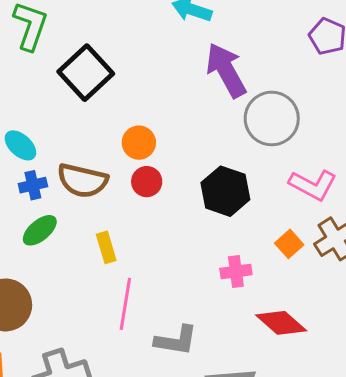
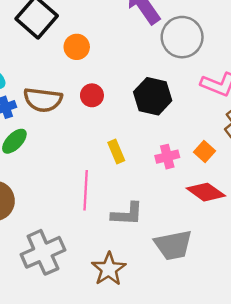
orange circle: (139, 143) -> (77, 47), moved
orange square: (289, 244) -> (204, 151), moved
yellow rectangle: (106, 247) -> (116, 151), moved

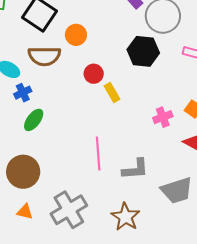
black hexagon: (153, 96) -> (143, 51), moved
brown semicircle: (43, 100) -> (44, 56), moved
yellow rectangle: (116, 151) -> (112, 93), moved

